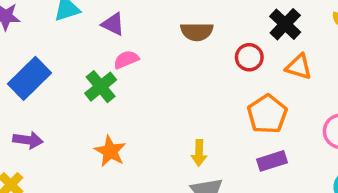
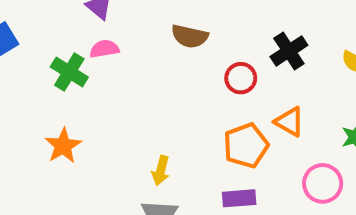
orange triangle: (299, 67) -> (289, 122), moved
green cross: (101, 87) -> (69, 72), turned -32

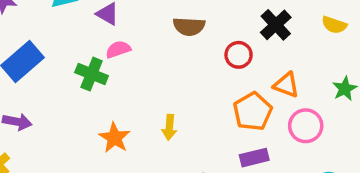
orange star: (63, 146) -> (114, 138), moved
yellow arrow: (161, 171) -> (169, 127), moved
pink circle: (323, 183) -> (306, 126), moved

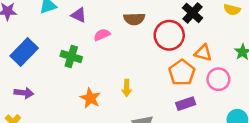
pink semicircle: (118, 49) -> (102, 35), moved
red circle: (239, 55) -> (169, 35), size x1.6

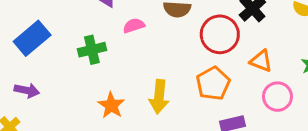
green cross: (71, 56) -> (92, 50), turned -36
orange pentagon: (182, 73) -> (213, 83), moved
yellow arrow: (127, 88) -> (159, 97), size x1.5

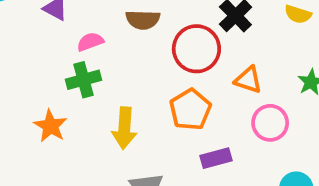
green cross: (92, 50) -> (84, 80), moved
orange star: (111, 105) -> (50, 126), moved

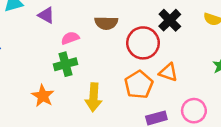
orange triangle: (248, 80) -> (168, 72), moved
pink circle: (270, 123) -> (194, 111), moved

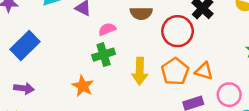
orange triangle: (168, 72) -> (204, 71), moved
yellow arrow: (94, 97) -> (140, 71), moved

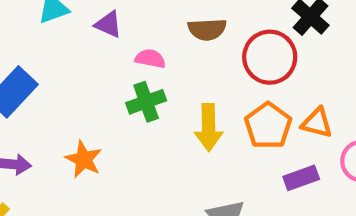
pink semicircle: (107, 29) -> (150, 59), turned 36
orange star: (83, 86) -> (84, 159), moved

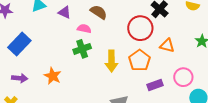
brown semicircle: (207, 29) -> (99, 12), moved, turned -144
orange triangle: (317, 123) -> (167, 46), moved

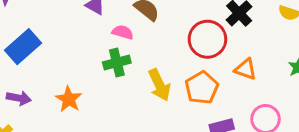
yellow arrow: (111, 61) -> (159, 85), turned -30

